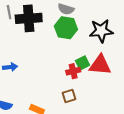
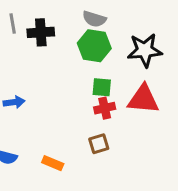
black cross: (29, 18) -> (41, 32), size x0.7
green square: (83, 63) -> (102, 87), moved, turned 32

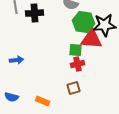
green hexagon: (94, 46) -> (84, 22), moved
red triangle: (143, 99) -> (92, 39), moved

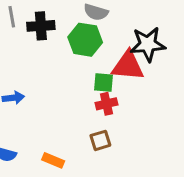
green hexagon: (84, 22) -> (85, 40), moved

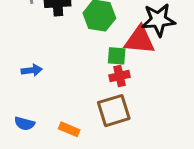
brown square: (100, 140) -> (114, 111), size x1.6

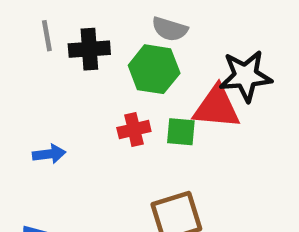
red cross: (120, 76) -> (134, 130), moved

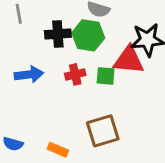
black cross: (89, 49) -> (58, 34), moved
blue arrow: (49, 154) -> (29, 74), moved, size x1.4

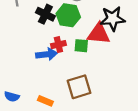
black cross: (58, 34) -> (45, 14), turned 30
blue arrow: (29, 74) -> (47, 54), moved

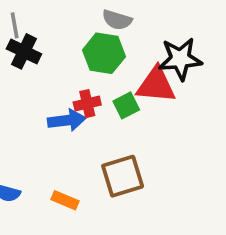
black cross: (45, 14) -> (24, 51), moved
green square: (81, 46) -> (126, 105), turned -32

